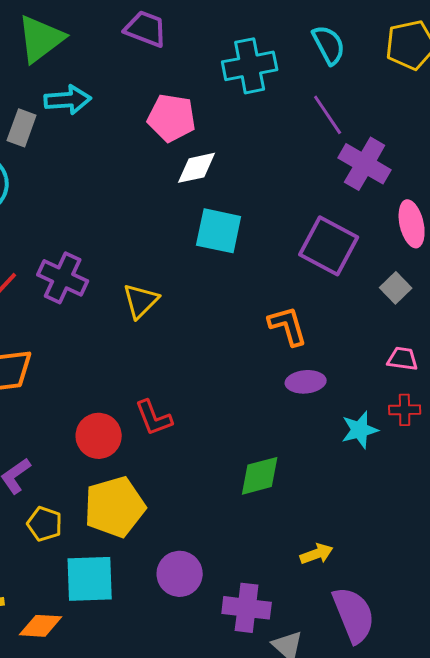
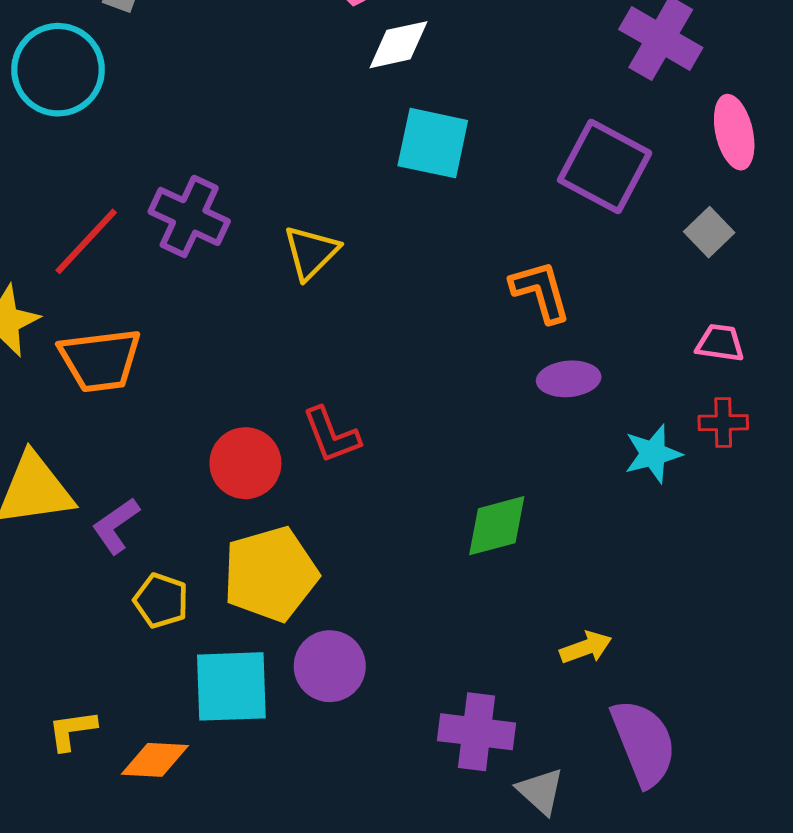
purple circle: (180, 574) -> (330, 666), moved

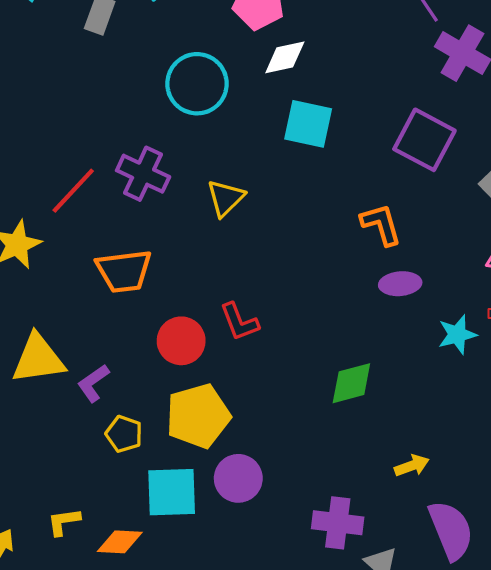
cyan circle: (58, 70) -> (197, 84), moved
orange trapezoid: (100, 360) -> (124, 271), moved

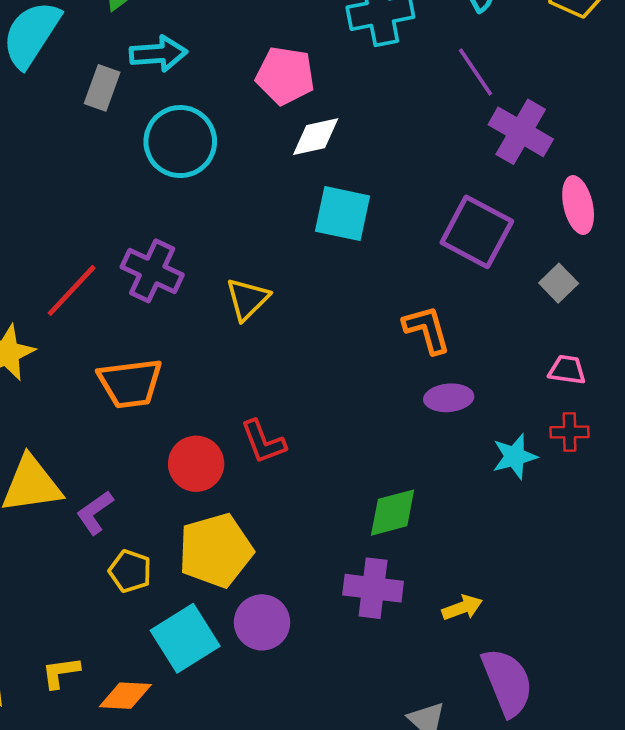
cyan circle: (197, 84) -> (180, 142), moved
cyan square: (172, 492) -> (185, 638), turned -30
purple cross: (338, 523) -> (373, 588), moved

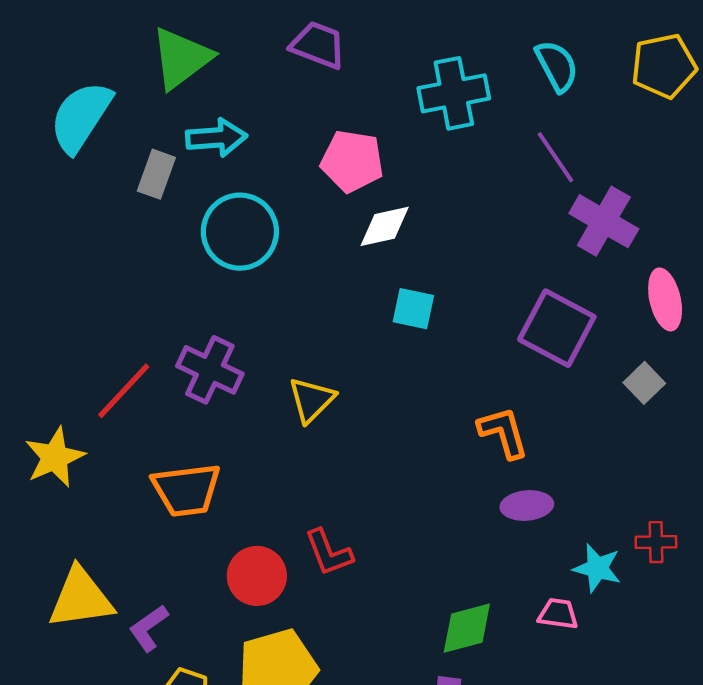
cyan square: (343, 214) -> (413, 309), size x0.7
pink trapezoid: (567, 370) -> (558, 614), moved
cyan star: (515, 456) -> (597, 568), turned 30

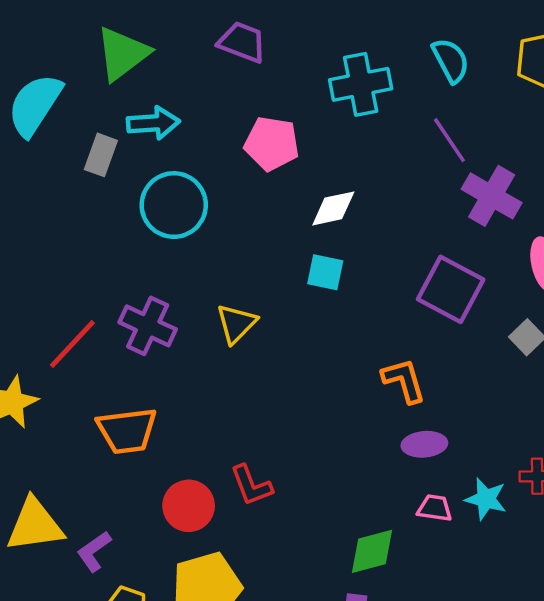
white diamond: (385, 226) -> (333, 208), moved
yellow triangle: (312, 400) -> (236, 324), moved
pink trapezoid: (558, 614) -> (435, 508), moved

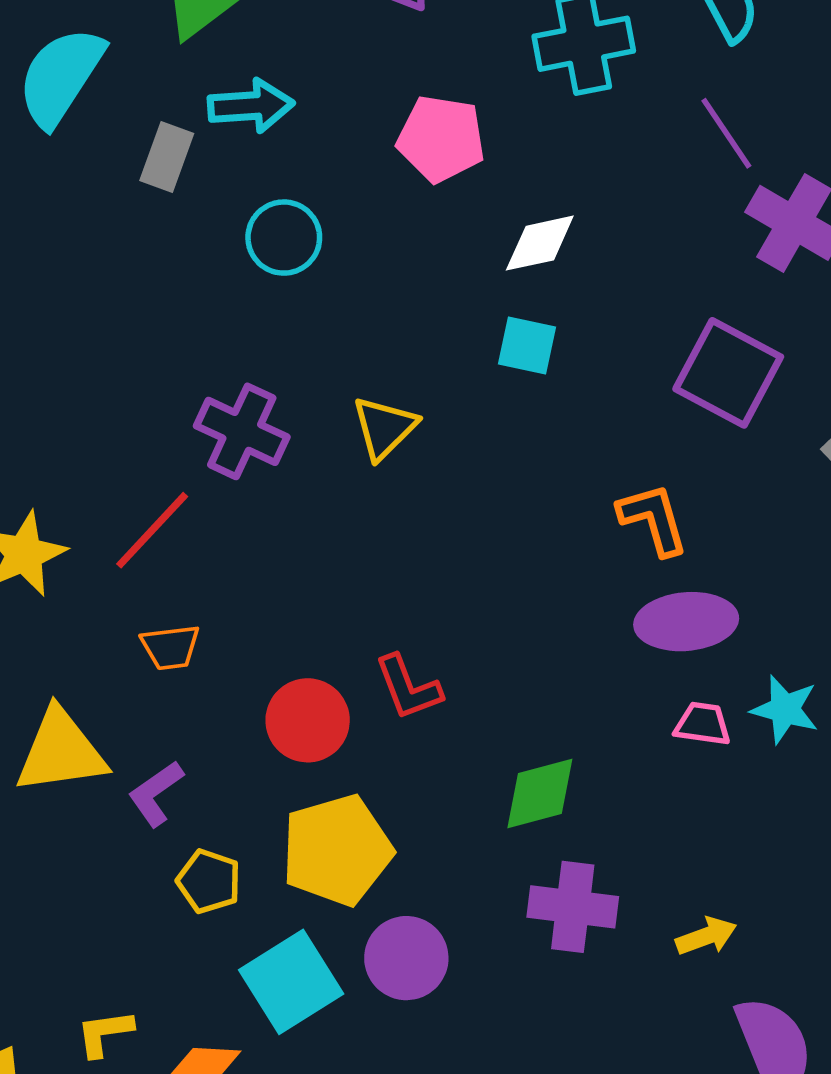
cyan circle: (174, 205) -> (284, 238), size x0.7
red line: (72, 344) -> (152, 530), moved
orange trapezoid: (127, 431) -> (170, 647), moved, size x0.6
purple ellipse: (424, 444) -> (686, 622), size x1.4
green diamond: (372, 551) -> (540, 793), moved

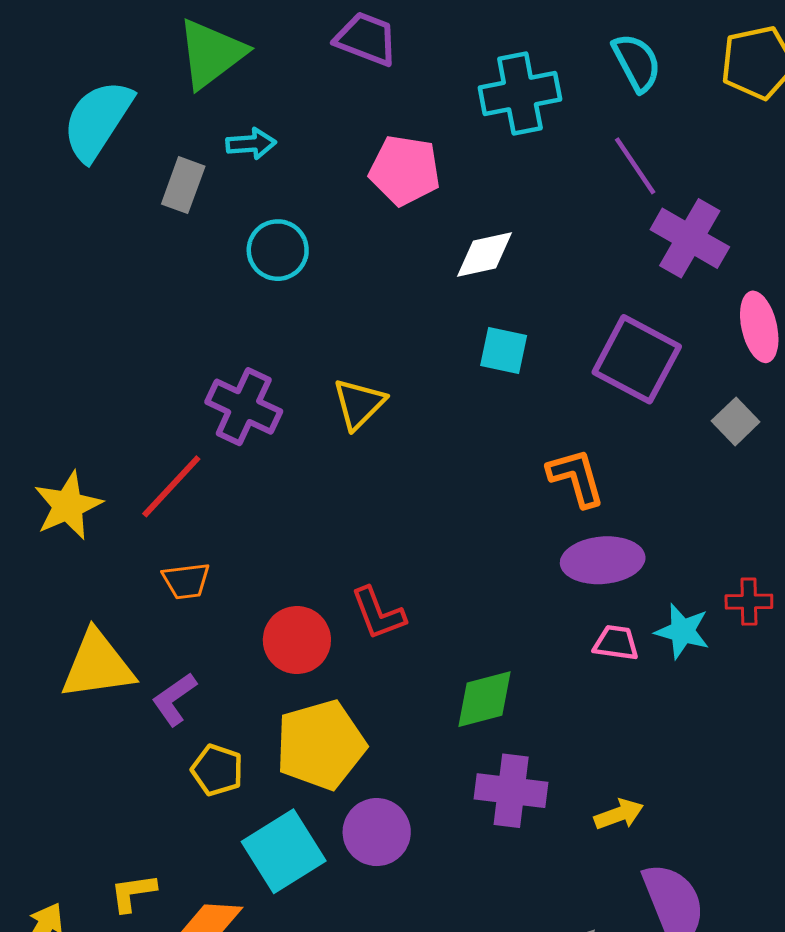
cyan arrow: (251, 106) -> (251, 144), size x0.7
cyan square: (527, 345) -> (504, 351), moved

